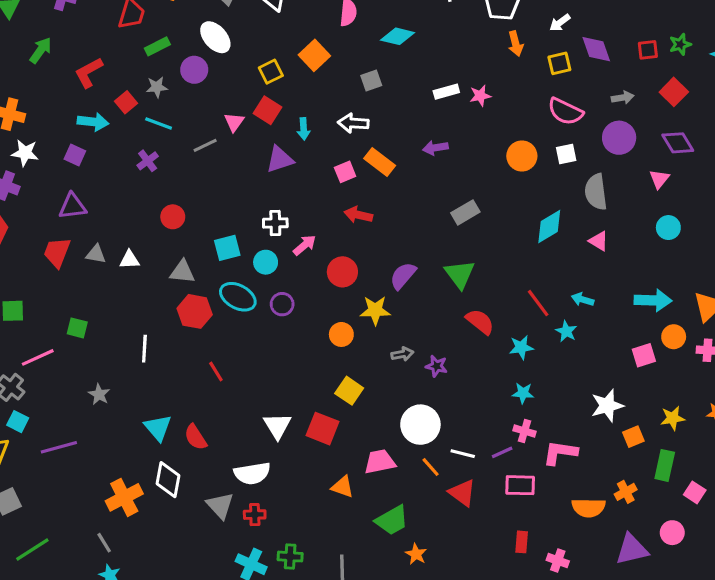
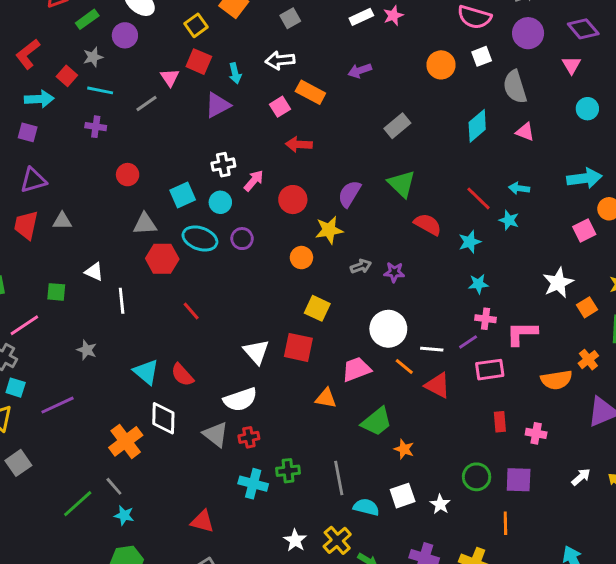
purple cross: (148, 161) -> (96, 127), turned -36
white triangle: (129, 260) -> (94, 272), moved, turned 36
green line: (32, 550) -> (78, 504), moved

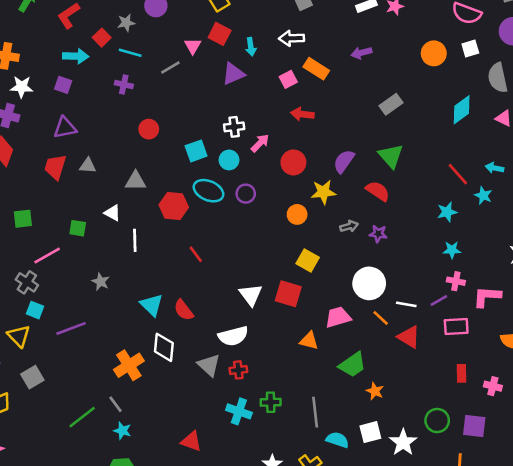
gray triangle: (145, 224) -> (136, 181), moved
red semicircle: (428, 224) -> (378, 191), moved
white star: (440, 504) -> (403, 442), size x1.5

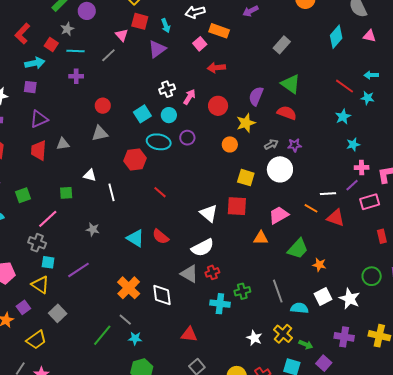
gray triangle: (136, 181) -> (100, 133), moved
white circle: (369, 283) -> (280, 169), moved
white diamond: (164, 347) -> (162, 295), moved

